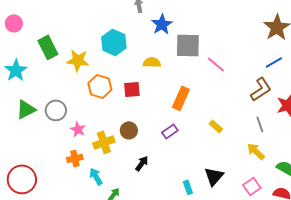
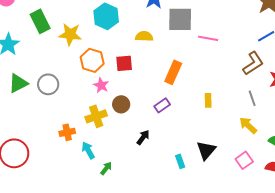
pink line: (216, 64) -> (208, 38), turned -30
yellow rectangle: (216, 126) -> (208, 100), turned 48
pink star: (78, 129) -> (101, 85), moved
black arrow: (142, 163) -> (143, 137), moved

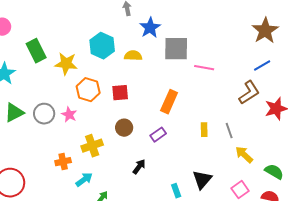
yellow semicircle: (144, 36) -> (133, 56), moved
pink star: (101, 85) -> (69, 115), moved
gray line: (252, 98) -> (229, 131), moved
brown circle: (121, 104) -> (124, 128), moved
cyan arrow: (88, 150) -> (84, 180), turned 84

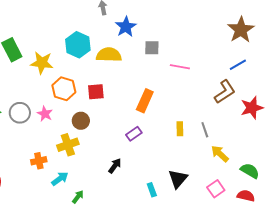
gray square: (176, 49) -> (152, 48), size x0.6
yellow semicircle: (133, 56) -> (109, 55), size x1.4
brown circle: (124, 128) -> (81, 121), moved

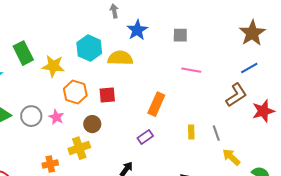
gray square: (152, 48) -> (180, 35), moved

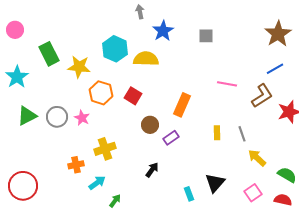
pink line: (191, 70) -> (227, 84), moved
red square: (107, 95) -> (133, 96), turned 36
brown circle: (92, 124) -> (150, 125), moved

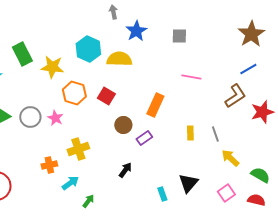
pink line: (227, 84) -> (191, 77), moved

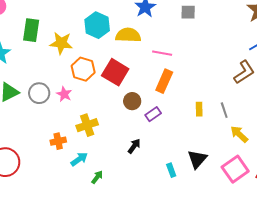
green rectangle: (22, 54) -> (31, 30), turned 35
pink line: (191, 77) -> (162, 53), moved
red square: (106, 96) -> (115, 72), size x1.5
pink square: (226, 193) -> (235, 169), size x1.5

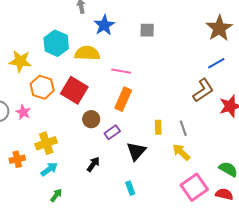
yellow arrow: (239, 134) -> (181, 152), moved
cyan arrow: (79, 159) -> (49, 169), moved
black triangle: (197, 159) -> (136, 151), moved

